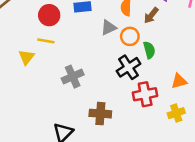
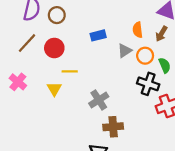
red circle: (49, 15) -> (54, 48), moved
black cross: (128, 67) -> (148, 84), turned -30
brown cross: (100, 114) -> (113, 127), moved

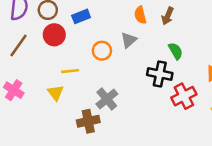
blue rectangle: (98, 35) -> (81, 16), moved
red circle: (54, 48) -> (54, 35), moved
orange circle: (145, 56) -> (102, 51), moved
brown cross: (113, 127) -> (88, 121), moved

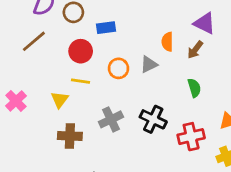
red circle: (54, 35) -> (81, 51), moved
black cross: (160, 74) -> (153, 119), moved
pink cross: (14, 90) -> (16, 101), moved
brown cross: (88, 121) -> (70, 136), moved

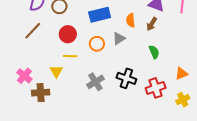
blue rectangle: (106, 28) -> (100, 15), moved, size x1.5
brown cross: (70, 136) -> (41, 93), moved

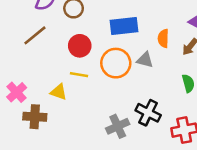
gray triangle: (119, 38) -> (145, 60), turned 40
orange circle: (97, 44) -> (116, 63), size x1.5
yellow triangle: (56, 71) -> (59, 92), turned -48
gray cross: (95, 82) -> (118, 126), moved

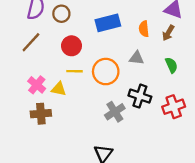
gray triangle: (145, 60) -> (137, 58), moved
orange circle: (116, 63) -> (106, 72), moved
pink cross: (17, 92) -> (37, 85), moved

